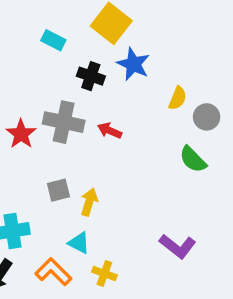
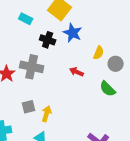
red arrow: (110, 131) -> (77, 72), moved

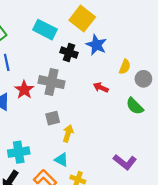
cyan rectangle: (26, 19) -> (45, 30), size x1.5
gray square: (29, 107) -> (53, 118), moved

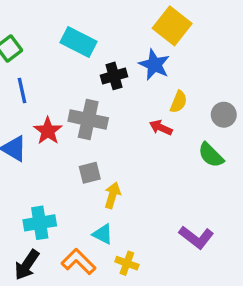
yellow square: (82, 19) -> (172, 26), moved
black cross: (69, 53) -> (114, 76), turned -35
yellow semicircle: (125, 67) -> (179, 102), moved

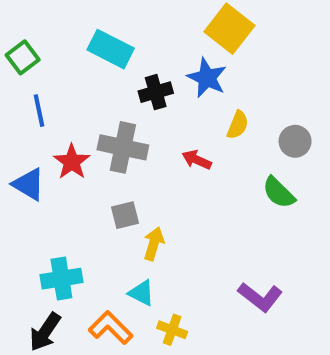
red arrow: (161, 128) -> (197, 160), moved

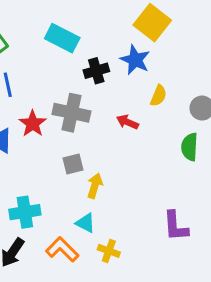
green semicircle: (279, 193) -> (190, 147), turned 48
purple L-shape: (260, 297) -> (176, 226), turned 48

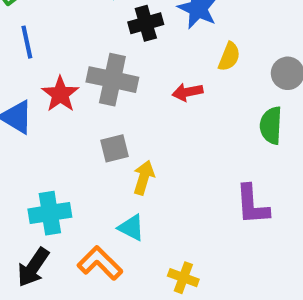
red arrow: (127, 122) -> (187, 92), turned -35
purple L-shape: (176, 226) -> (252, 205), moved
yellow cross: (109, 251) -> (183, 278), moved

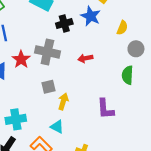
yellow semicircle: (229, 57) -> (122, 28), moved
purple L-shape: (252, 205) -> (105, 109), moved

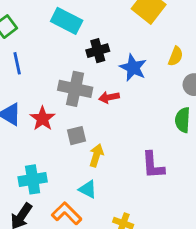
blue star: (91, 16) -> (133, 68), moved
red arrow: (85, 58) -> (109, 97), moved
red star: (21, 59) -> (43, 119), moved

